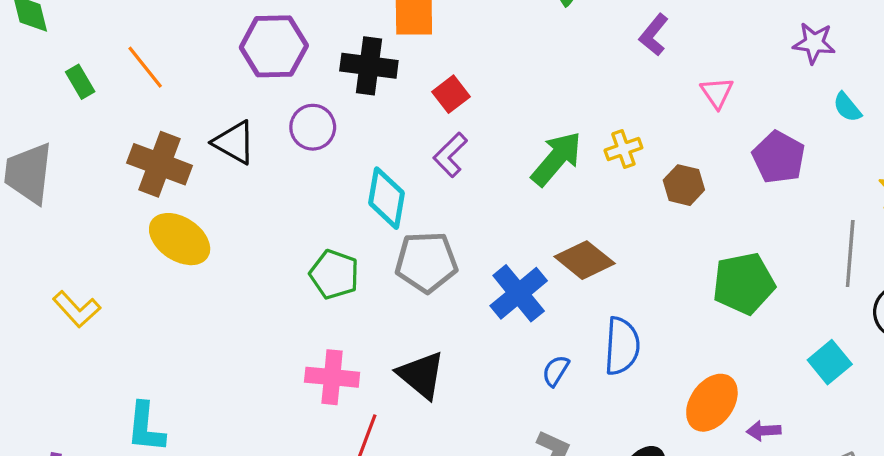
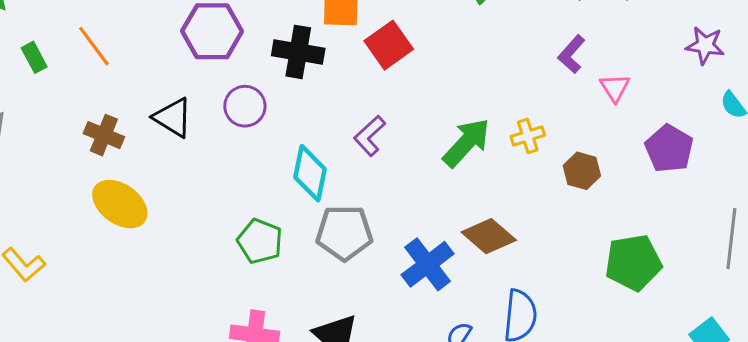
purple L-shape: (654, 35) -> (572, 54), moved
red square: (451, 94) -> (389, 45), moved, size x1.4
brown cross: (159, 164) -> (104, 135), size x0.7

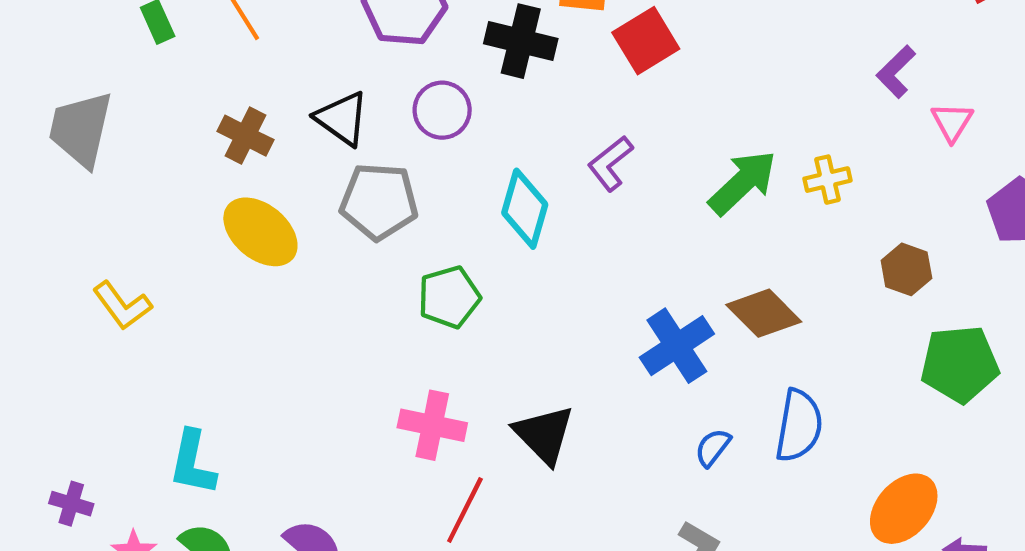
brown hexagon: (582, 171) -> (906, 269), moved
gray pentagon: (344, 233) -> (379, 201), moved
green pentagon: (260, 241) -> (449, 297), turned 30

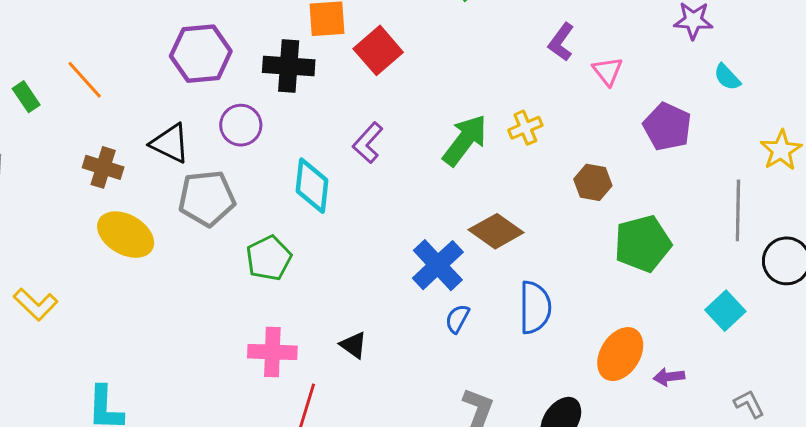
black triangle: (544, 435) -> (354, 345), size x0.6
blue semicircle: (713, 448) -> (457, 319), moved

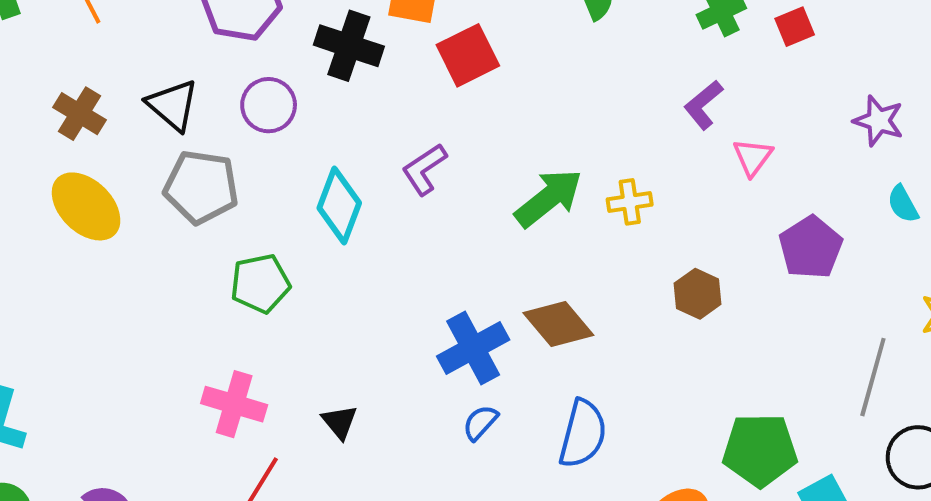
green pentagon: (643, 244) -> (760, 450), moved

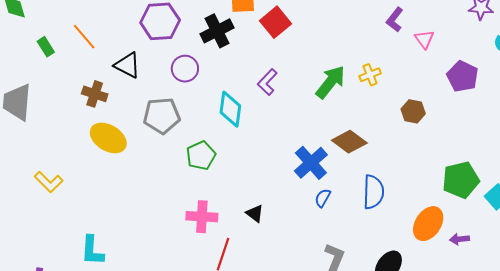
black cross: (349, 46) -> (217, 31), turned -32
black triangle: (173, 105) -> (127, 65), moved

